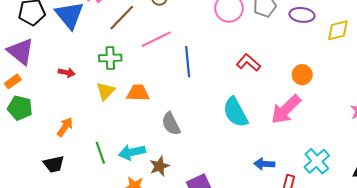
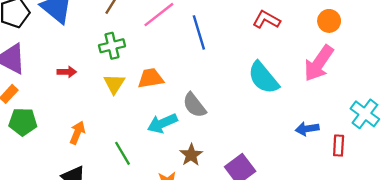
cyan arrow: (132, 152) -> (162, 123), moved

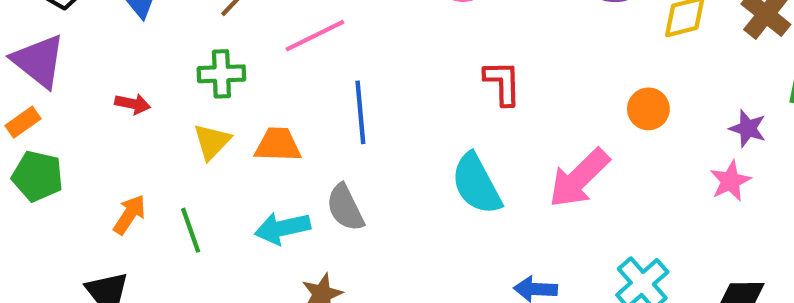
red L-shape: (266, 20) -> (502, 83), turned 48
orange circle: (329, 21) -> (648, 109), moved
blue line: (199, 32) -> (360, 112), moved
green line: (122, 153) -> (191, 230), moved

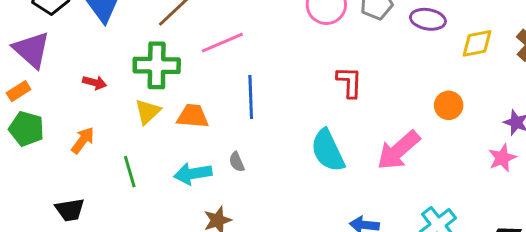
green cross: (221, 74) -> (157, 65), size x1.4
gray semicircle: (345, 208) -> (237, 162), size x0.6
orange arrow: (129, 215) -> (83, 140), moved

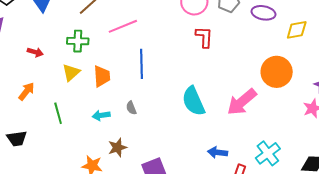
green cross: (157, 65) -> (78, 41), size x0.7
red L-shape: (349, 82) -> (204, 37), moved
orange circle: (449, 105) -> (277, 72), size x1.6
orange trapezoid: (193, 116) -> (102, 76), turned 80
cyan arrow: (193, 174) -> (101, 115), size x0.7

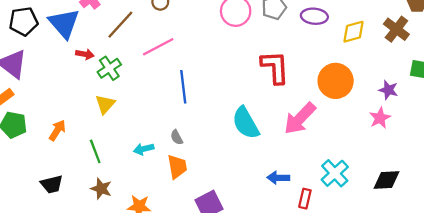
red L-shape: (204, 37) -> (275, 67), moved, size x1.4
green cross: (78, 41) -> (109, 68), turned -30
red arrow: (35, 52) -> (85, 54), moved
orange trapezoid: (102, 76) -> (177, 167), moved
brown star: (117, 148) -> (101, 189), moved, turned -30

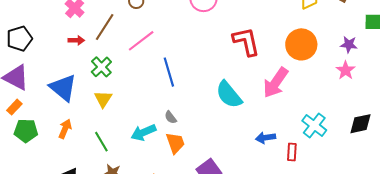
blue triangle: (64, 23) -> (63, 88), moved
red arrow: (85, 54) -> (76, 40), moved
cyan arrow: (144, 149) -> (143, 132), size x1.4

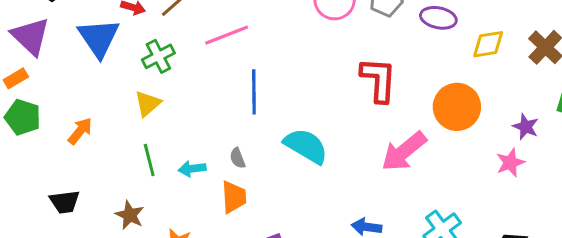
blue triangle: (63, 88) -> (99, 38), moved
cyan semicircle: (229, 95) -> (306, 146), moved, turned 144
cyan arrow: (143, 132) -> (192, 169), size x0.7
green line: (101, 142) -> (149, 160), moved

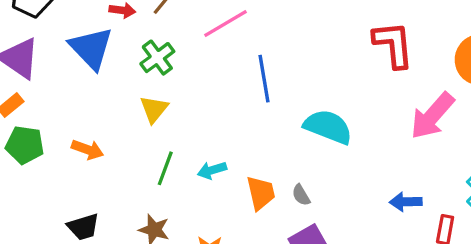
orange arrow: (80, 131) -> (88, 150), turned 80
gray semicircle: (237, 158) -> (301, 195), moved
green line: (149, 160) -> (165, 168), turned 44

